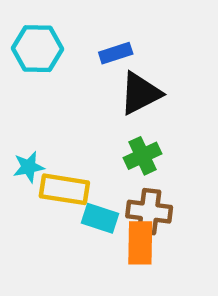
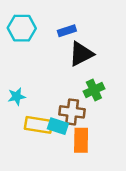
green cross: (142, 156) -> (94, 90), moved
yellow rectangle: (64, 189) -> (38, 125), moved
brown cross: (149, 212) -> (72, 112), moved

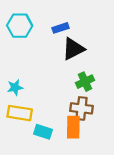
brown cross: (72, 112) -> (82, 108), moved
yellow rectangle: (38, 125) -> (20, 113), moved
cyan rectangle: (58, 126) -> (43, 132), moved

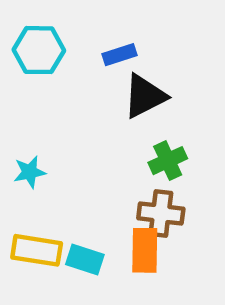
yellow rectangle: (20, 113) -> (37, 250), moved

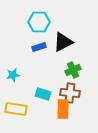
cyan hexagon: (39, 50) -> (39, 22), moved
blue rectangle: (119, 55) -> (39, 47), moved
cyan rectangle: (85, 260) -> (43, 94), moved

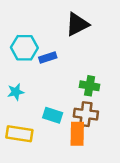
cyan hexagon: (39, 22) -> (24, 48), moved
black triangle: (63, 42) -> (77, 24), moved
green cross: (73, 70) -> (90, 86), turned 35

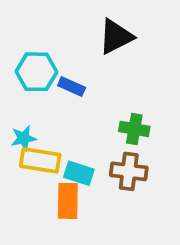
blue rectangle: (48, 58) -> (72, 87), turned 42
yellow rectangle: (19, 134) -> (40, 160), moved
orange rectangle: (77, 134) -> (68, 201), moved

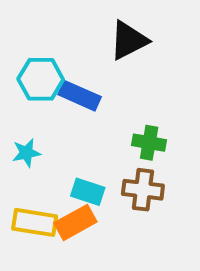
blue rectangle: (72, 87) -> (80, 96), size x1.4
yellow rectangle: (40, 160) -> (35, 222), moved
orange rectangle: (68, 201) -> (75, 222), turned 60

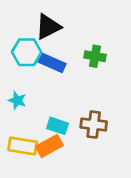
black triangle: (129, 40) -> (48, 27), moved
green cross: (149, 143) -> (95, 56), moved
cyan star: (26, 153) -> (17, 100), turned 30

